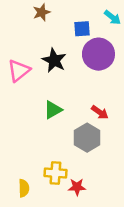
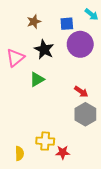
brown star: (42, 12) -> (34, 22), moved
green triangle: (53, 110) -> (37, 79), moved
gray hexagon: (87, 138) -> (85, 114), moved

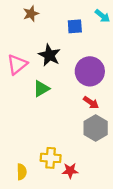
brown star: (34, 22) -> (31, 14), moved
purple circle: (80, 44) -> (90, 71), moved

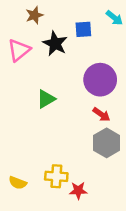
black star: (49, 55) -> (55, 44), moved
pink triangle: (17, 64) -> (19, 50), moved
yellow semicircle: (22, 172) -> (18, 183), moved, turned 112

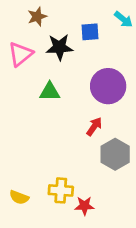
black star: (55, 44) -> (59, 47), turned -30
green triangle: (46, 99) -> (50, 92), moved, turned 30
red arrow: (101, 114) -> (94, 126), moved, turned -90

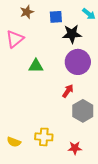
blue square: (90, 32) -> (56, 17), moved
black star: (59, 47) -> (72, 34), moved
red star: (84, 206) -> (75, 148), moved

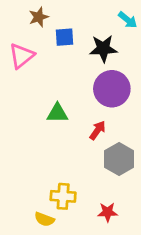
blue square: (56, 17) -> (65, 37), moved
green triangle: (36, 66) -> (57, 113), moved
yellow semicircle: (14, 142) -> (44, 219), moved

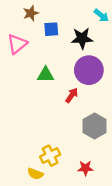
green triangle: (57, 113) -> (46, 75), moved
red arrow: (98, 130) -> (72, 95), moved
yellow cross: (63, 196) -> (50, 156), turned -30

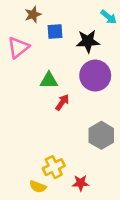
red arrow: (72, 95) -> (62, 102), moved
red star: (85, 168) -> (81, 183), moved

